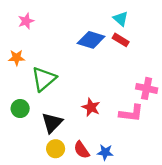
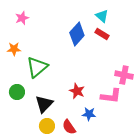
blue diamond: (91, 40) -> (77, 34), turned -65
blue star: (105, 152) -> (89, 114), moved

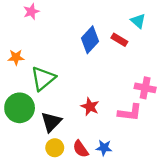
cyan triangle: (102, 16) -> (138, 21), moved
pink star: (22, 18) -> (31, 12), moved
green circle: (17, 92) -> (20, 108), size x1.6
blue star: (89, 114) -> (104, 148), moved

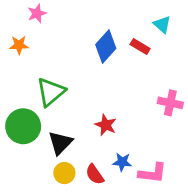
orange star: (16, 57) -> (19, 45), moved
pink L-shape: (130, 113) -> (152, 173), moved
blue star: (104, 148) -> (122, 162), moved

